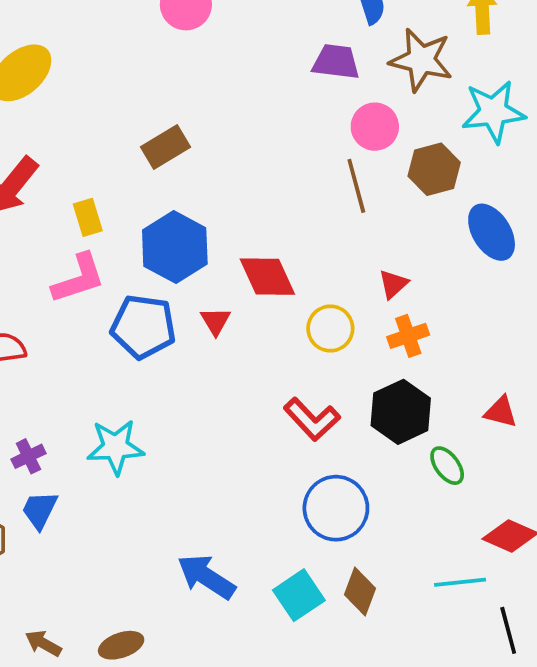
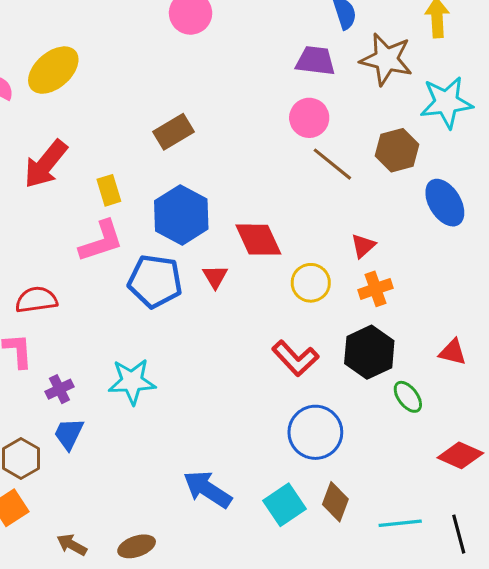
pink circle: (375, 127) -> (309, 118), moved
brown line: (356, 186) -> (332, 164), turned -36
cyan line: (460, 582) -> (400, 523), moved

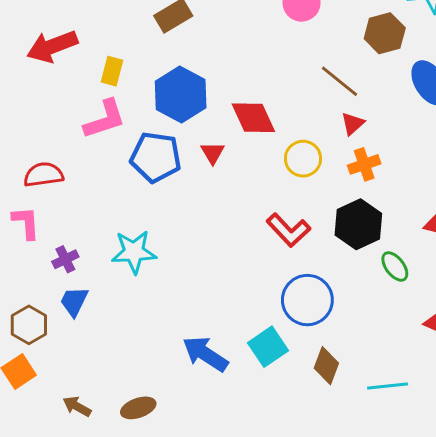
red arrow: (46, 164) -> (52, 46), turned 30
brown line: (332, 164) -> (339, 81), moved
yellow rectangle: (109, 190) -> (112, 71), turned 32
cyan square: (285, 505) -> (268, 347), moved

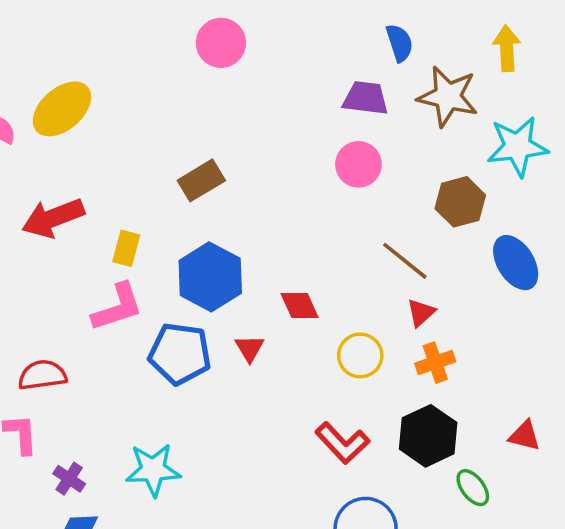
red diamond: (253, 118) -> (300, 305), size x0.7
purple cross: (65, 259) -> (69, 479), turned -30

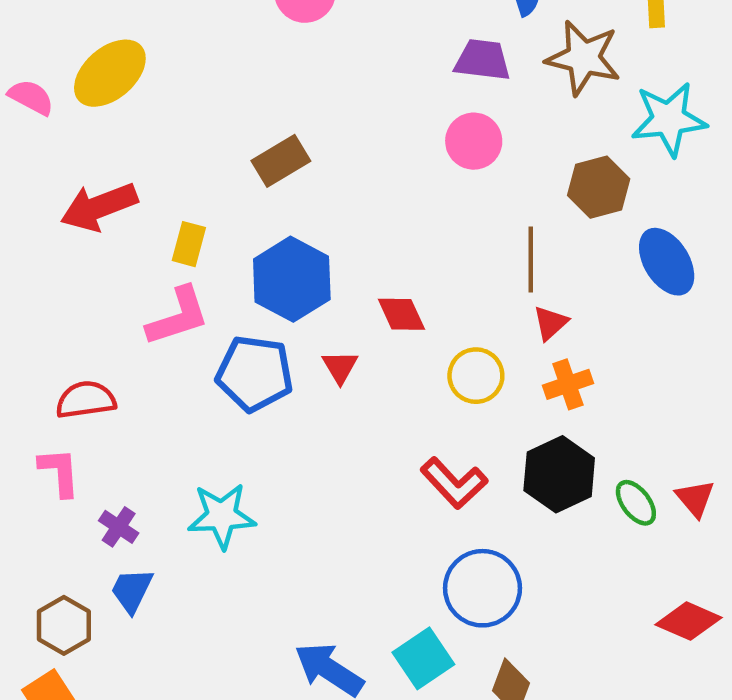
brown line: (405, 261) -> (531, 259), turned 51
red triangle: (525, 436) -> (695, 498), moved, turned 36
green ellipse: (473, 488) -> (636, 503), moved

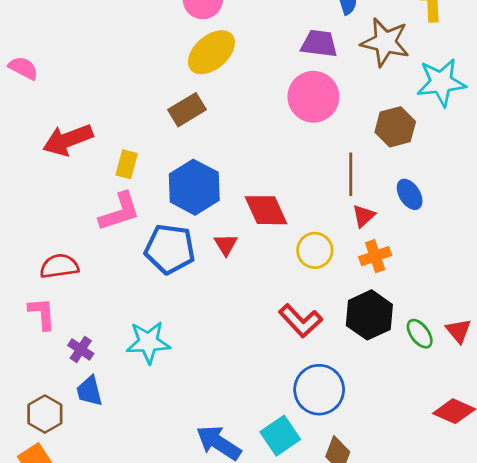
yellow ellipse: (110, 73) -> (211, 52), moved
pink circle: (474, 141) -> (313, 97), size x1.4
blue ellipse: (667, 262) -> (410, 194), moved, size x0.7
red diamond: (401, 314) -> (266, 210), size x1.4
blue trapezoid: (132, 590) -> (89, 391), turned -40

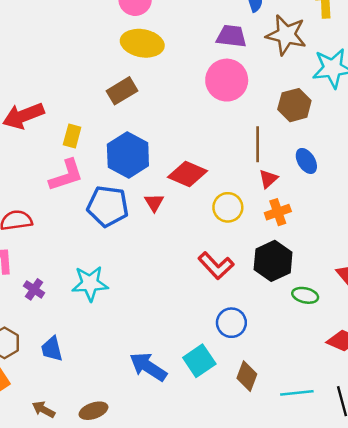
yellow ellipse: (211, 52) -> (142, 43), turned 51
red diamond: (266, 210) -> (187, 174), turned -42
green ellipse: (420, 334) -> (305, 295), moved, turned -40
blue circle: (319, 390) -> (231, 323), size x0.7
blue trapezoid: (89, 391) -> (52, 349), moved

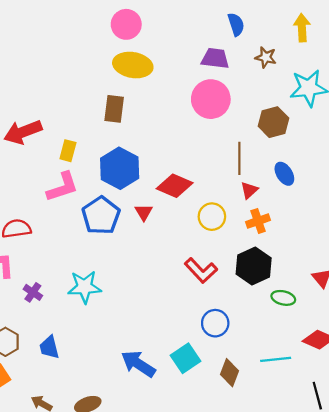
brown star: (286, 35) -> (266, 57), size x0.6
brown rectangle: (122, 91) -> (114, 109), turned -52
blue pentagon: (108, 206) -> (101, 216), turned 30
cyan line: (297, 393) -> (276, 359), moved

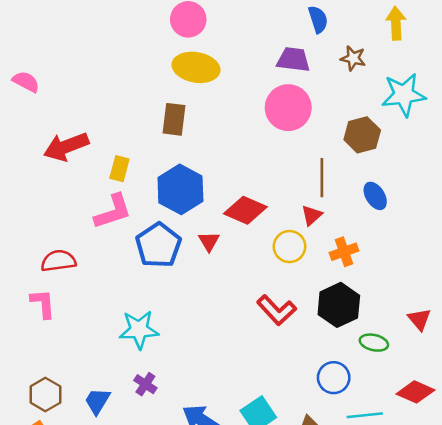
red triangle: (249, 190) -> (312, 215), moved
purple cross: (33, 292) -> (145, 384), moved
blue circle: (215, 323) -> (334, 378), moved
blue trapezoid: (49, 347) -> (97, 401), turned 45

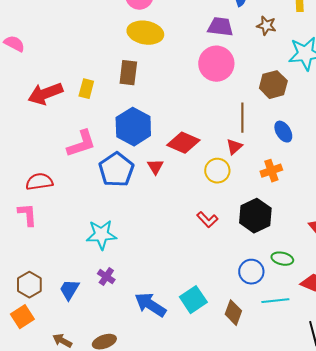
yellow rectangle: (119, 169) -> (86, 89), moved
orange cross: (344, 252) -> (271, 171), moved
red L-shape: (277, 310) -> (207, 220), size x0.7
green ellipse: (374, 343) -> (282, 259), moved

